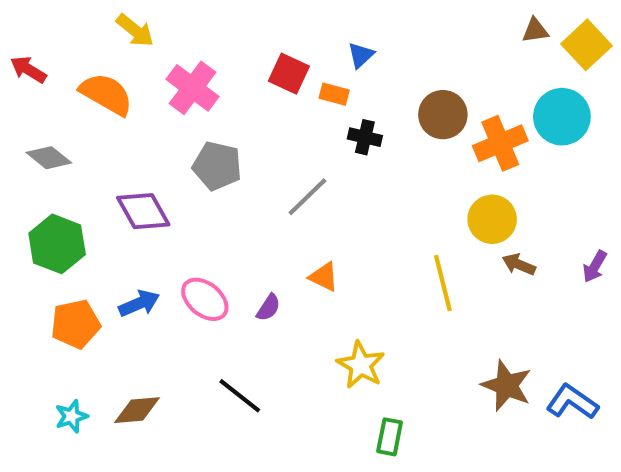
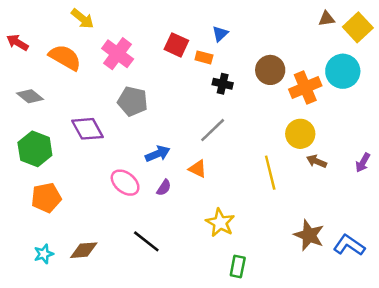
gray line: (307, 197) -> (213, 130), moved
blue arrow: (139, 303) -> (158, 154), moved

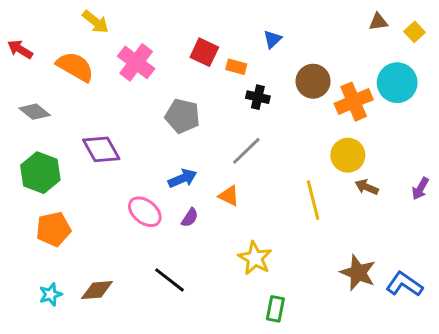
yellow square: (358, 27) -> (415, 32), size x0.6
blue triangle: (220, 34) -> (272, 39), moved
gray pentagon: (133, 101) -> (183, 116), moved

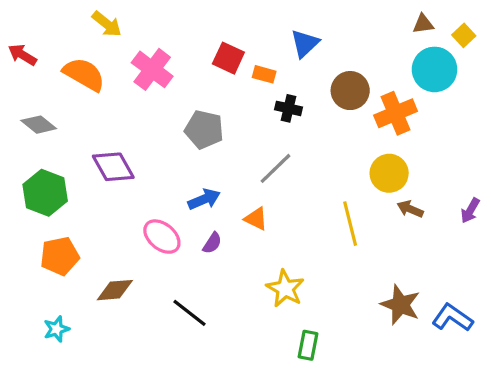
blue triangle: (272, 39) -> (305, 43), size x1.4
cyan circle: (397, 83) -> (435, 69), moved
brown diamond: (97, 290) -> (115, 290), moved

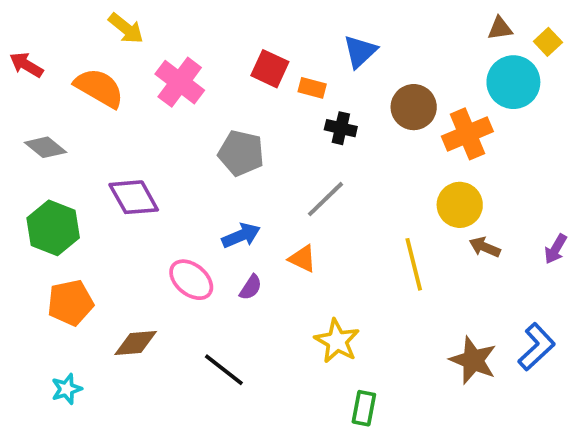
blue L-shape: (452, 318) -> (536, 347), moved, turned 102

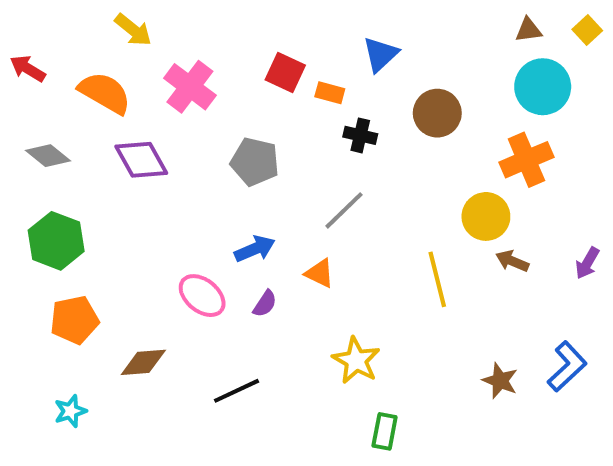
yellow square: (548, 42) -> (587, 30), moved
orange cross: (467, 134) -> (526, 160), moved
purple diamond: (134, 197) -> (141, 160), moved
brown star: (473, 360) -> (500, 381), size x0.7
black line: (224, 370) -> (237, 391), turned -63

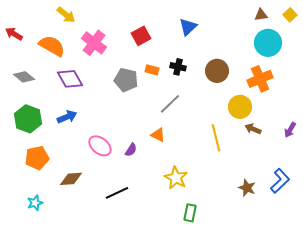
red square: (285, 73) -> (141, 36), turned 36
orange rectangle: (330, 93) -> (152, 70), moved
brown circle: (437, 113) -> (217, 71), moved
blue arrow: (255, 249) -> (67, 117), moved

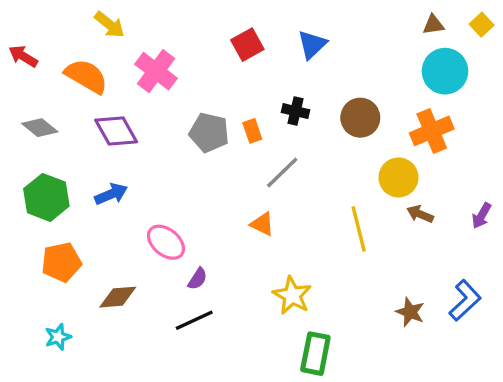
red square: (141, 36) -> (247, 45), moved
orange rectangle: (152, 70) -> (252, 131), moved, turned 56
purple semicircle: (131, 150) -> (198, 279), moved
green rectangle: (190, 213) -> (315, 354), size x1.4

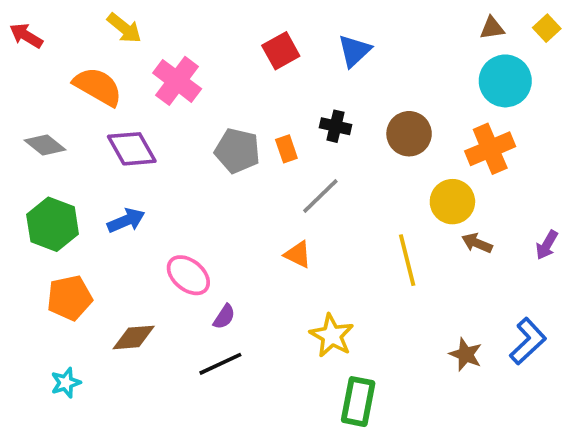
red arrow: (23, 56) -> (26, 36), moved

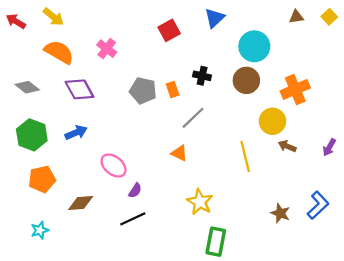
yellow arrow: (124, 28) -> (53, 17), moved
blue triangle: (354, 51) -> (215, 18), moved
pink cross: (177, 81) -> (107, 49), size x0.7
cyan circle: (505, 81) -> (254, 46), moved

